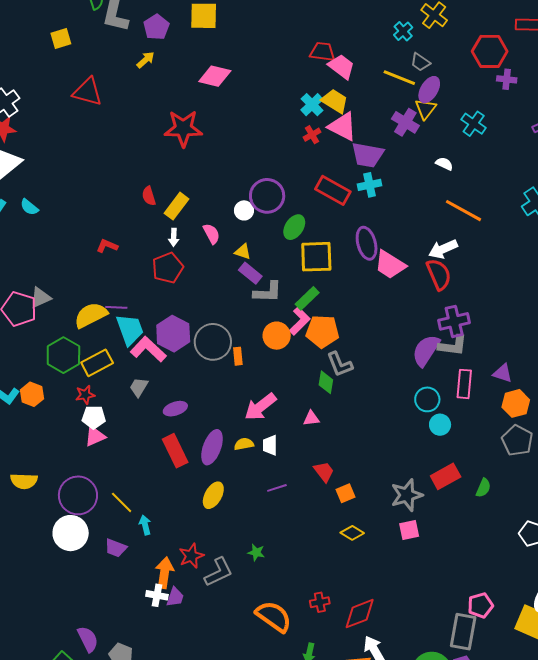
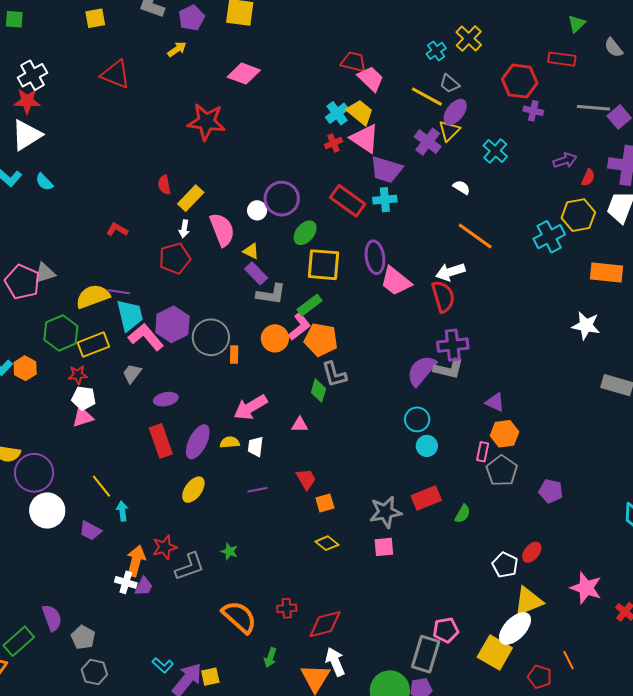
pink semicircle: (212, 234) -> (222, 230), size x1.6
pink rectangle: (464, 384) -> (483, 452), moved, size x0.7
purple circle: (78, 495) -> (34, 473), moved

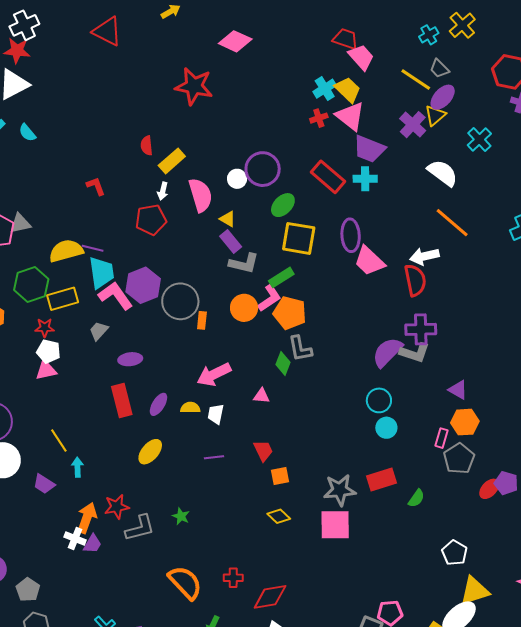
white semicircle: (461, 187) -> (443, 173), size x1.8
red L-shape: (117, 230) -> (96, 186), turned 35
purple ellipse: (198, 442) -> (158, 404), size x0.7
pink square: (384, 547) -> (335, 525), size x1.6
red ellipse: (532, 552) -> (489, 489), moved

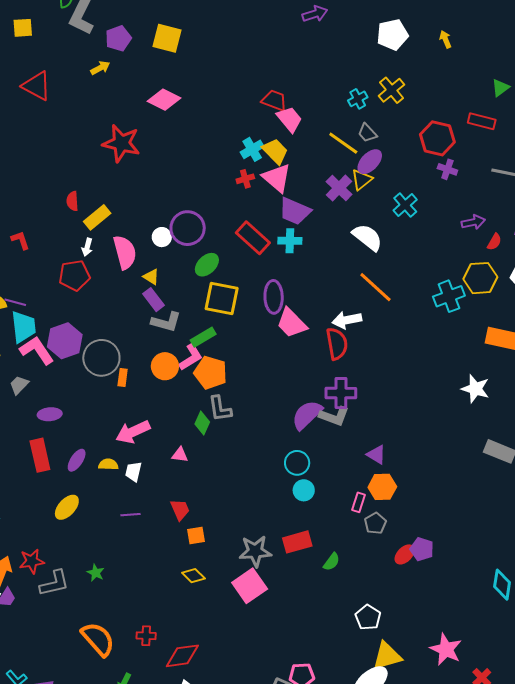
gray pentagon: (459, 459) -> (375, 523), size x0.7
pink square: (335, 525) -> (250, 586), turned -36

